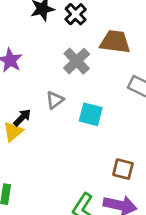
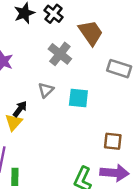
brown trapezoid: (115, 42) -> (91, 33), turned 56

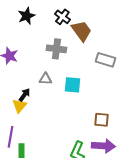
black cross: (53, 14) -> (62, 17), moved
gray cross: (60, 54) -> (56, 49), turned -30
gray triangle: (46, 90) -> (45, 79), turned 48

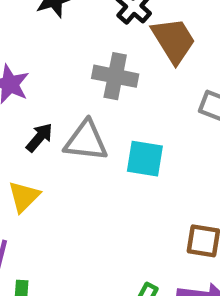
gray triangle: (45, 79) -> (86, 141), size x1.5
black arrow: (24, 95) -> (39, 137), moved

